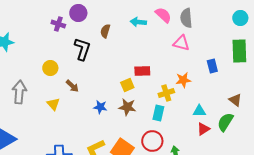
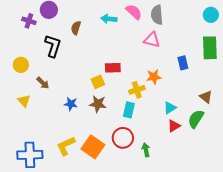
cyan triangle: (199, 111) -> (170, 108), turned -32

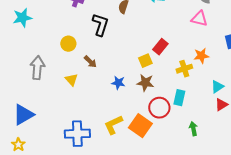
red rectangle: (113, 68) -> (160, 47), turned -49
cyan rectangle: (129, 110) -> (179, 98), moved
red circle: (123, 138) -> (159, 108), moved

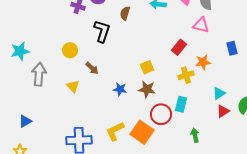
cyan star: (22, 18) -> (20, 51), moved
red rectangle: (160, 47) -> (179, 47), moved
blue triangle: (23, 115) -> (25, 121), size x0.6

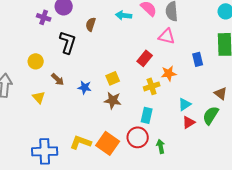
blue star: (120, 89) -> (85, 87), moved
red circle: (161, 114) -> (138, 137), moved
yellow L-shape: (115, 131) -> (81, 142), turned 45

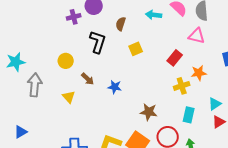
purple cross: (44, 17) -> (74, 17), turned -32
yellow square: (113, 78) -> (136, 49), moved
brown star: (113, 100) -> (149, 112), moved
cyan rectangle: (147, 115) -> (189, 115), moved

